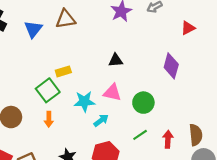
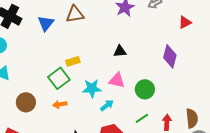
orange arrow: (49, 119) -> (60, 104), turned 80

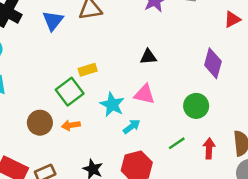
cyan star: (92, 88) -> (112, 105), turned 30
green circle: (145, 89) -> (196, 106), moved
brown circle: (26, 102) -> (40, 123), moved

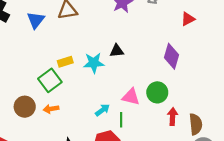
pink triangle: (144, 94) -> (131, 97), moved
cyan star: (112, 105) -> (94, 63), moved, turned -30
green line: (177, 143) -> (121, 120), moved, turned -56
red arrow: (209, 148) -> (173, 117), moved

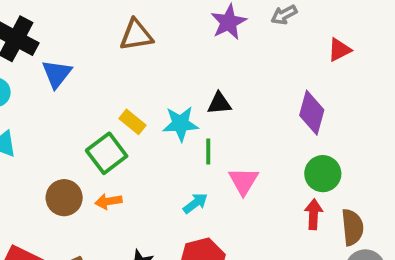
blue triangle: (36, 20) -> (57, 74), moved
yellow rectangle: (65, 62) -> (132, 122), turned 56
green circle: (157, 92) -> (323, 174), moved
pink triangle: (131, 97) -> (243, 181), turned 48
green line: (121, 120) -> (208, 151), moved

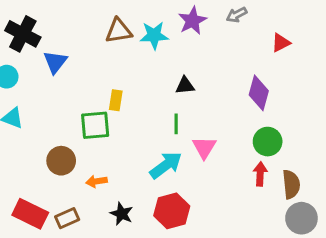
yellow rectangle: (132, 122) -> (116, 100), turned 60
cyan star: (181, 124) -> (154, 35), moved
green square: (107, 153) -> (95, 125), turned 32
orange arrow: (108, 201) -> (97, 181), moved
cyan arrow: (195, 203) -> (166, 165), size x1.6

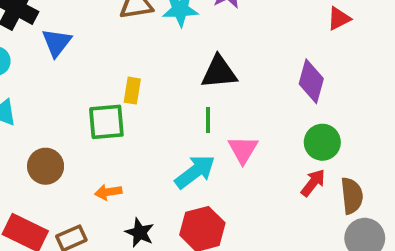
black triangle: (185, 86) -> (219, 72), size x1.5
brown circle: (61, 161) -> (46, 166), moved
red arrow: (260, 174) -> (313, 183), turned 35

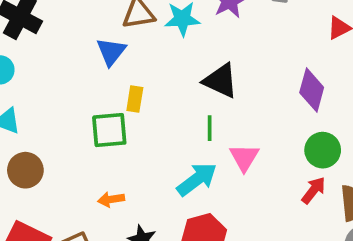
blue triangle: (57, 43) -> (111, 52), moved
black triangle: (219, 72) -> (221, 81), turned 30
brown circle: (46, 166) -> (25, 170), moved

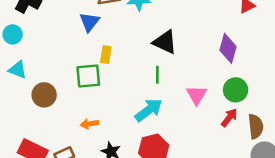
pink triangle: (244, 157) -> (196, 95), moved
brown circle: (25, 170) -> (44, 95), moved

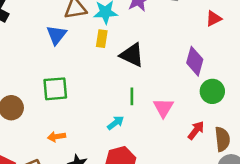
yellow rectangle: (106, 55) -> (102, 39), moved
green line: (157, 75) -> (132, 96), moved
green circle: (236, 90) -> (212, 91), moved
cyan arrow: (149, 110) -> (116, 123), size x0.6

